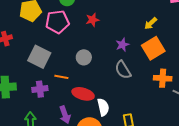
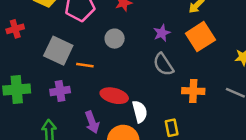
gray circle: (84, 57) -> (115, 39), moved
orange line: (61, 77) -> (85, 65), moved
orange cross: (163, 78) -> (193, 91), moved

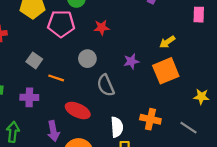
gray square: (58, 51) -> (34, 60), size x0.6
gray semicircle: (163, 64) -> (106, 85), moved
white semicircle: (140, 112) -> (117, 127), moved

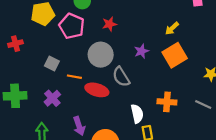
pink pentagon: (61, 24) -> (72, 26), turned 30
gray circle: (87, 59) -> (101, 55), size x1.5
purple cross: (29, 97) -> (52, 98), turned -35
red ellipse: (78, 110) -> (97, 90), moved

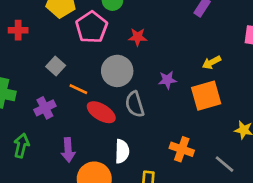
white semicircle: (137, 114) -> (122, 151), moved

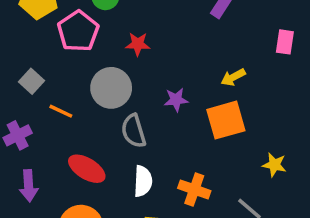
red ellipse: (101, 112) -> (87, 169), moved
purple arrow: (68, 150) -> (29, 186), moved
white semicircle: (122, 151) -> (143, 181), moved

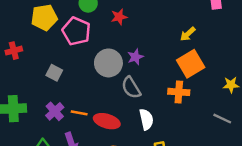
red star: (138, 44) -> (119, 17), moved
purple star: (176, 100) -> (135, 57), moved
orange line: (61, 111) -> (79, 113), moved
orange cross: (194, 189) -> (179, 92), moved

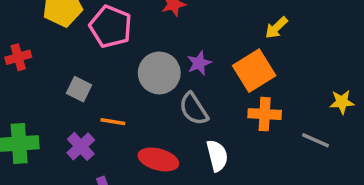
orange square: (191, 64) -> (254, 71), moved
orange line: (79, 113) -> (113, 122), moved
gray line: (222, 119) -> (315, 140), moved

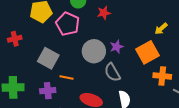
gray square: (79, 89) -> (48, 58), size x1.5
orange cross: (265, 114) -> (162, 76), moved
purple cross: (81, 146) -> (48, 91), turned 35

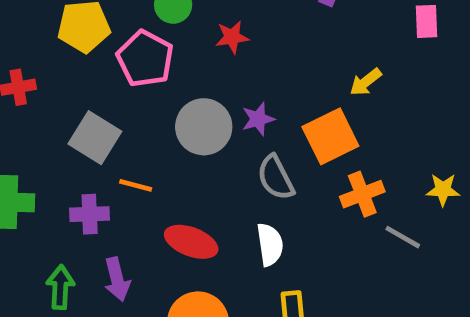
gray semicircle: (112, 72) -> (276, 178), moved
orange cross: (162, 76) -> (362, 194), turned -30

